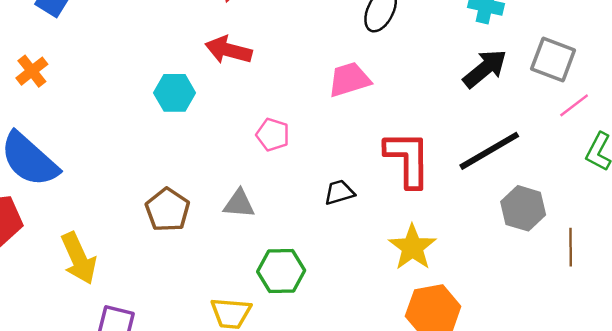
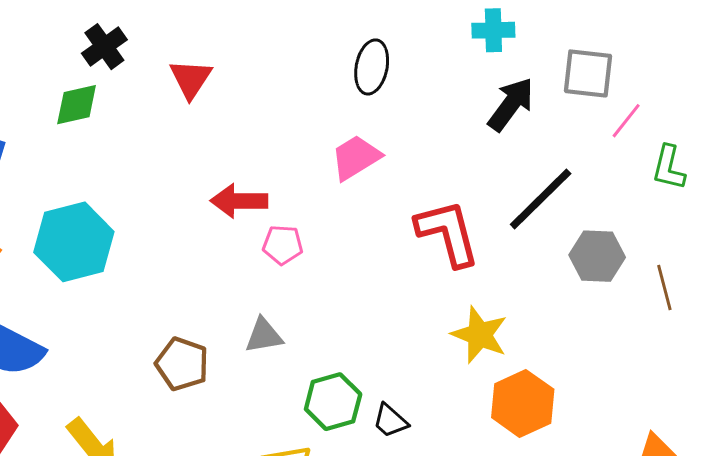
red arrow: (229, 50) -> (239, 201), moved
cyan hexagon: (175, 93) -> (74, 242), moved, size x1.6
black trapezoid: (339, 192) -> (390, 421), moved, turned -108

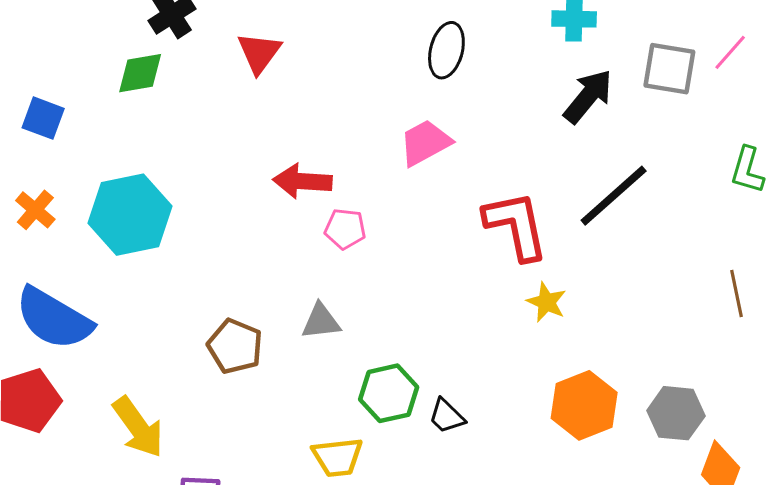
pink line: (626, 121) -> (730, 52), moved
gray hexagon: (597, 256) -> (676, 413), moved
yellow star: (480, 335) -> (546, 302), moved, size x0.7

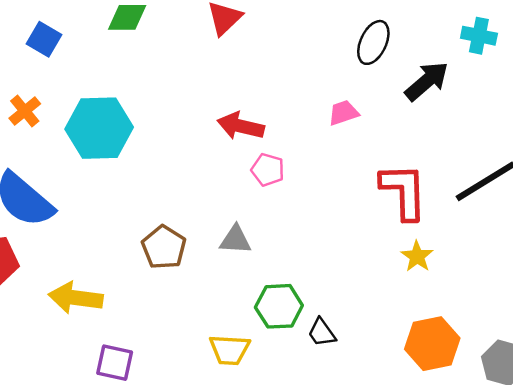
black arrow: (588, 96) -> (427, 81), moved
pink trapezoid: (425, 143) -> (343, 113), size x0.7
yellow arrow: (138, 427) -> (76, 298), turned 123

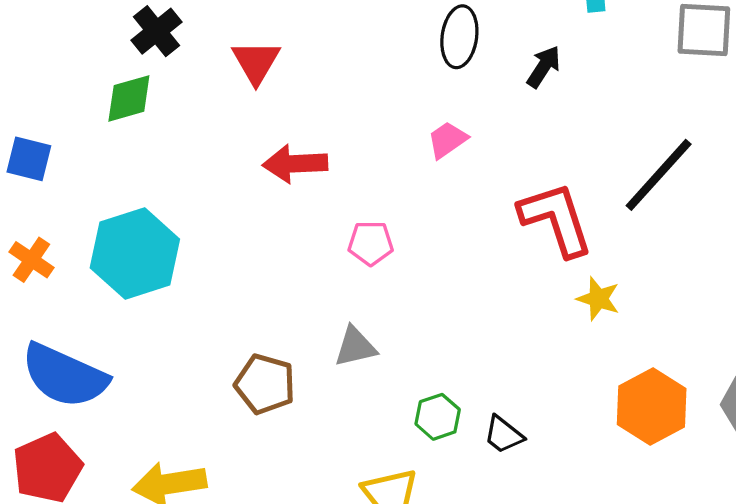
black arrow: (427, 81) -> (544, 67), size x0.7
red arrow: (241, 126) -> (295, 164), moved
green hexagon: (279, 306) -> (438, 417), size x0.7

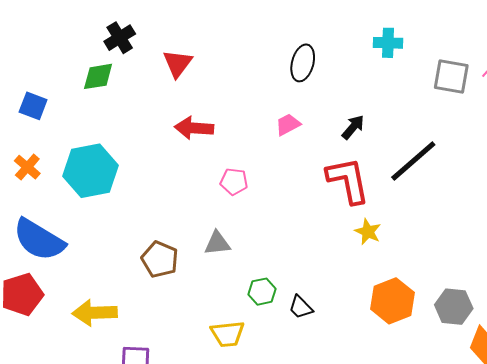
black arrow: (544, 67) -> (353, 127), moved

